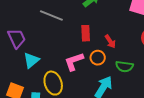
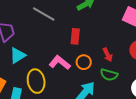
red arrow: (110, 41) -> (108, 55), moved
pink L-shape: (74, 61) -> (60, 63), turned 50

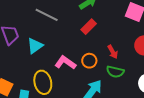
red rectangle: (75, 36) -> (89, 27), moved, turned 42
cyan triangle: (18, 55) -> (35, 46), moved

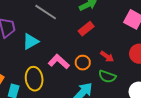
red arrow: (113, 52) -> (107, 56), turned -32

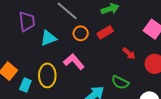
red arrow: (107, 56) -> (129, 53), moved
orange circle: (83, 63) -> (81, 33), moved

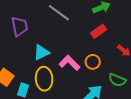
orange circle: (81, 33) -> (93, 62), moved
cyan triangle: (48, 38) -> (41, 52), moved

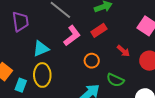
pink L-shape: (70, 63) -> (72, 36), moved, turned 95

